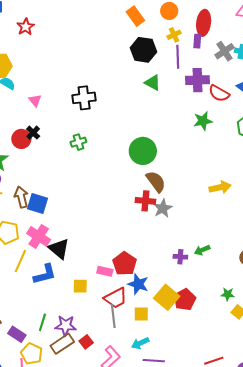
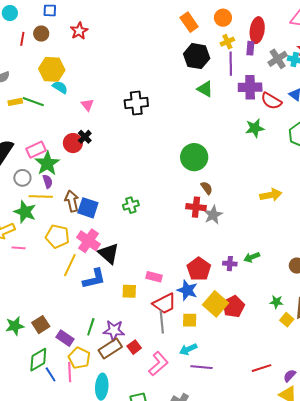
green cross: (78, 142) -> (131, 205), moved
brown semicircle: (156, 182) -> (207, 188), size x0.6
red pentagon: (125, 264) -> (199, 269), moved

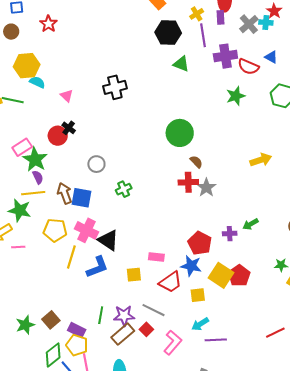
gray circle: (22, 178) -> (96, 164), moved
gray line: (162, 322) -> (153, 310), moved, turned -50
yellow pentagon: (79, 358) -> (77, 345), moved

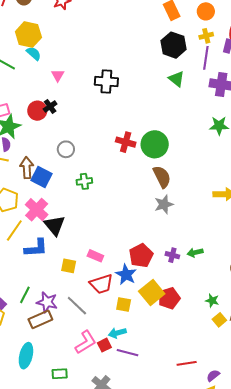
brown semicircle: (196, 162) -> (162, 177), size x1.6
red cross: (188, 182) -> (126, 142), moved
red square: (146, 329) -> (104, 345), moved

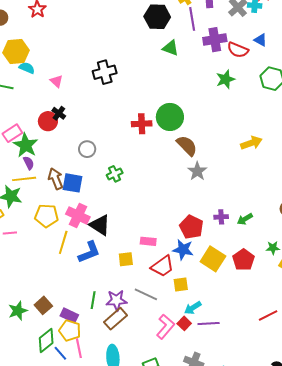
green arrow: (195, 252) -> (245, 219), moved
red pentagon: (169, 298) -> (244, 260), moved
yellow square: (124, 305) -> (181, 285), moved

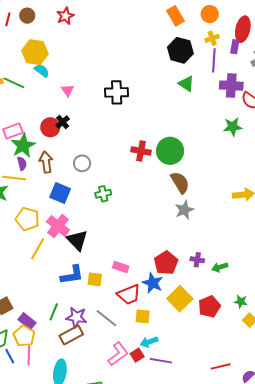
brown arrow: (56, 179) -> (46, 162), moved
blue L-shape: (89, 252) -> (72, 275), moved

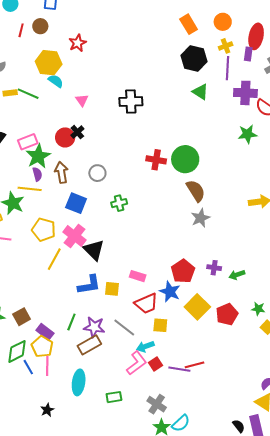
red star: (65, 16) -> (78, 43), moved
cyan arrow: (149, 342) -> (145, 347), moved
red line: (221, 366) -> (195, 365), moved

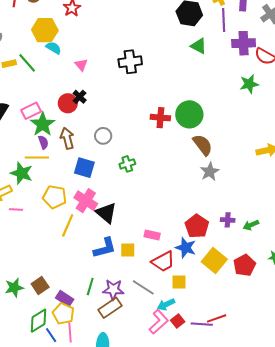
green line: (28, 94) -> (27, 63), turned 30

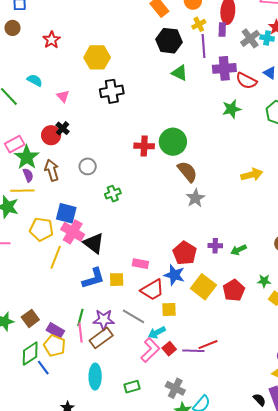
yellow hexagon: (45, 30) -> (97, 57), moved
blue square: (84, 168) -> (66, 213), moved
pink line: (70, 332) -> (81, 333), moved

